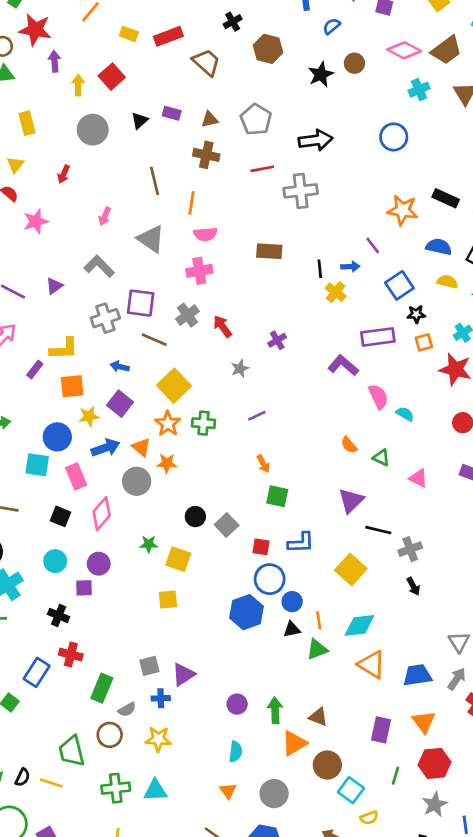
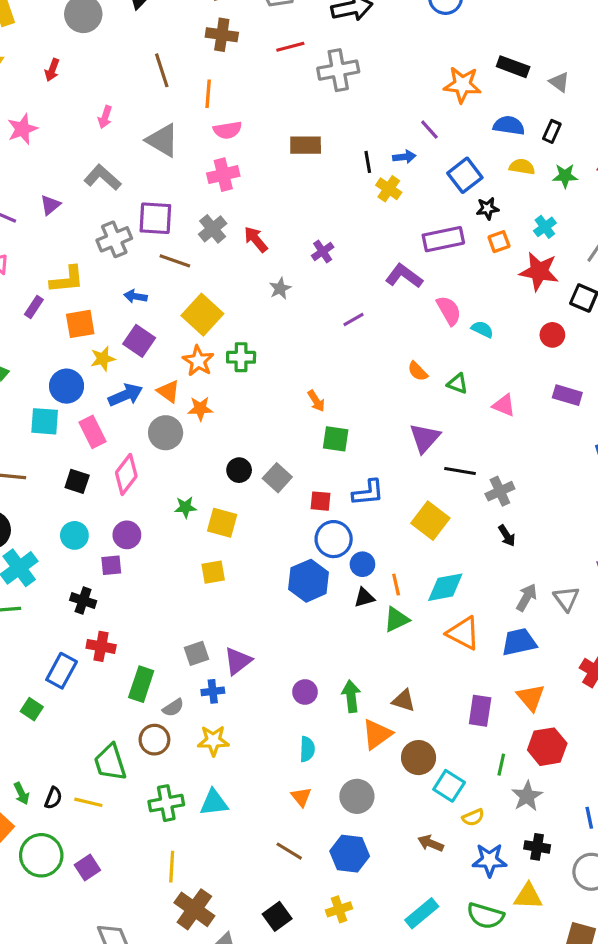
purple line: (257, 416) -> (354, 319), moved
gray arrow: (457, 679) -> (527, 597), moved
gray star: (435, 804) -> (527, 796), moved

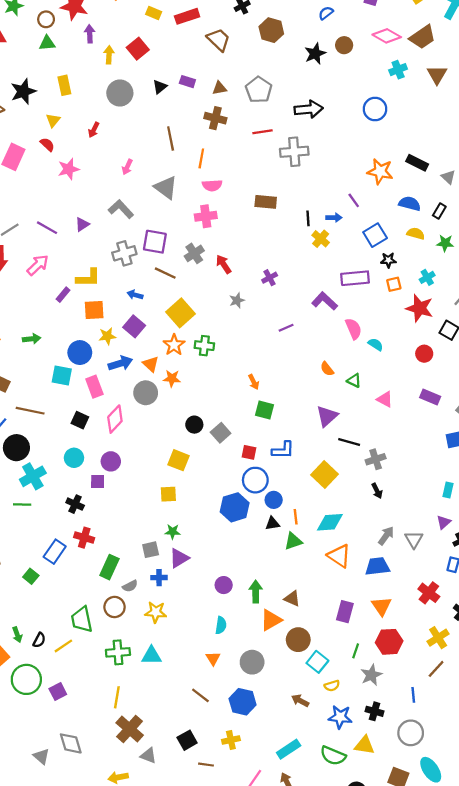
green star: (185, 507) -> (173, 532), moved
yellow line: (88, 802) -> (63, 646), turned -54

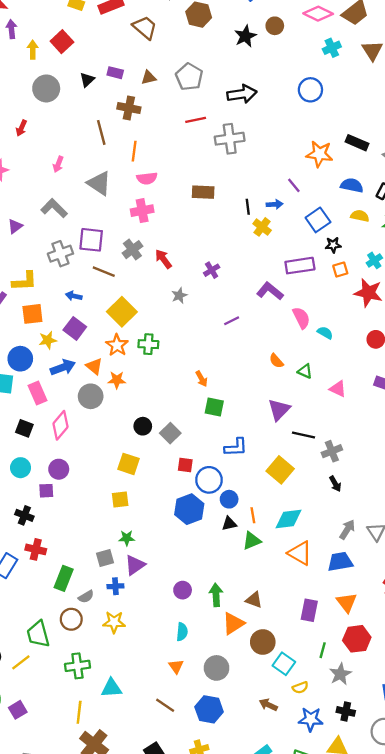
brown cross: (215, 118) -> (129, 108), moved
red square: (249, 452) -> (185, 465), moved
cyan triangle: (151, 656) -> (111, 688), moved

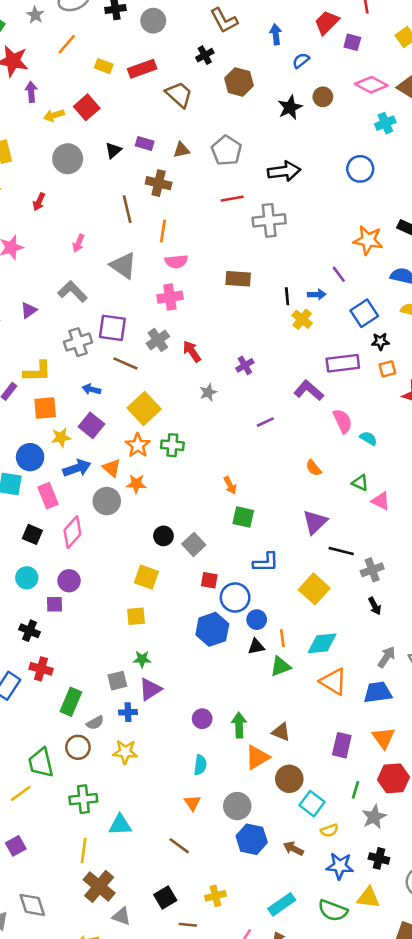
yellow arrow: (33, 50) -> (54, 115), turned -108
green triangle: (305, 371) -> (360, 483), moved
blue hexagon: (209, 709) -> (252, 839), moved

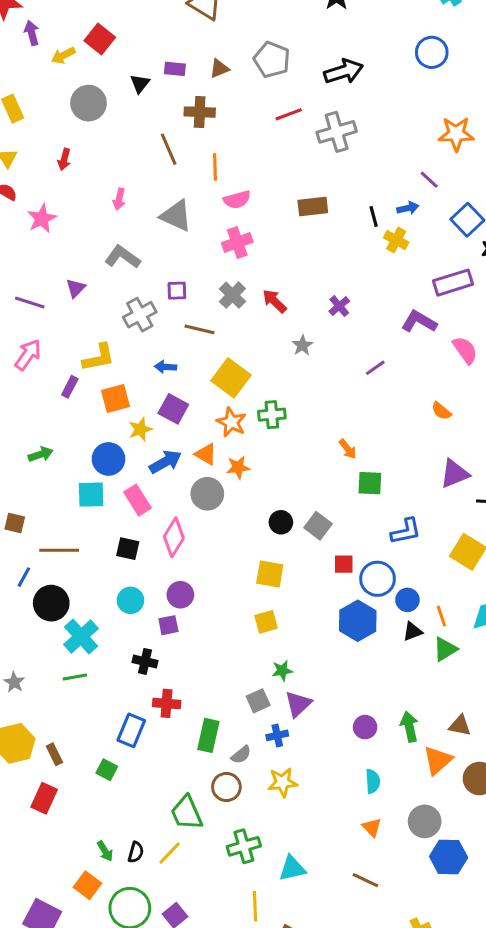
purple square: (112, 328) -> (177, 291), size x0.6
purple triangle: (315, 522) -> (454, 474), turned 32

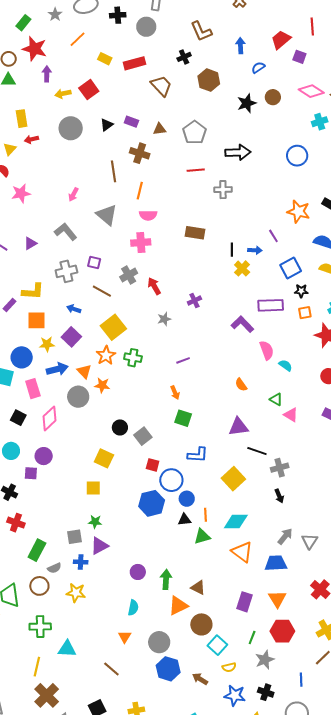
gray cross: (337, 132) -> (223, 190), size x0.7
red arrow: (64, 159) -> (31, 139), moved, turned 48
purple line: (375, 368) -> (183, 360), moved

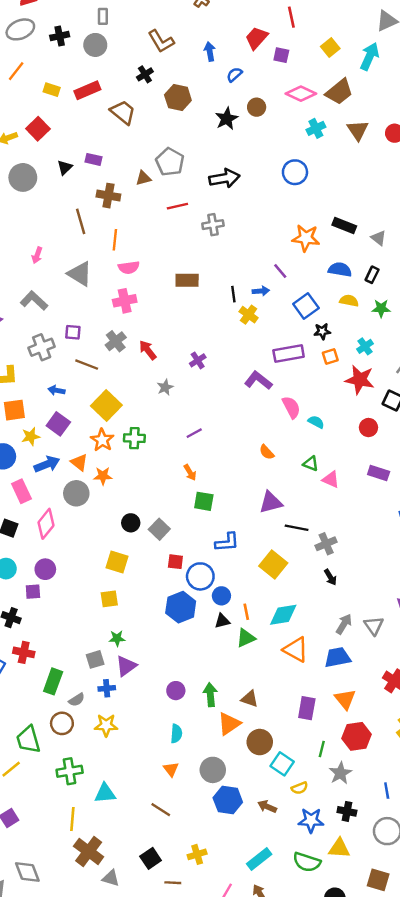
brown triangle: (160, 129) -> (143, 178), moved

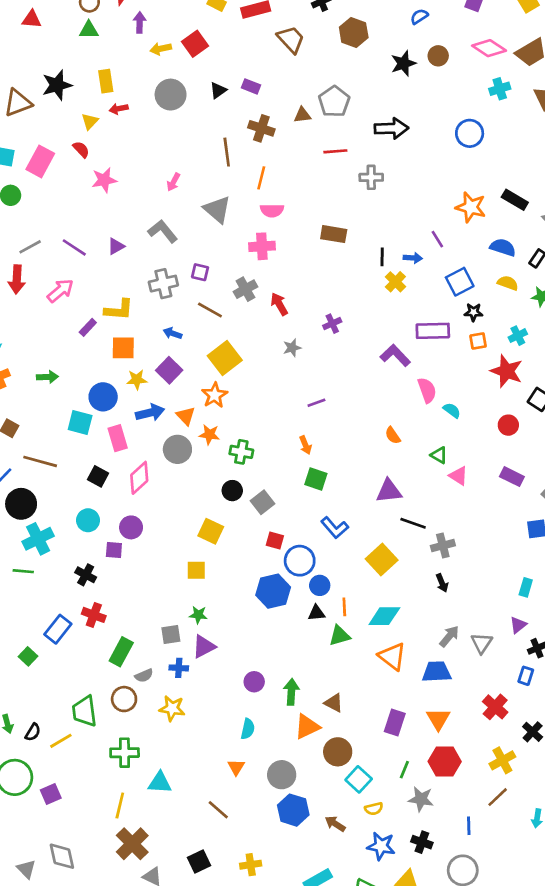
green cross: (134, 438) -> (241, 452), moved
blue L-shape: (227, 542) -> (335, 528), turned 45
gray star: (340, 773) -> (421, 799), turned 30

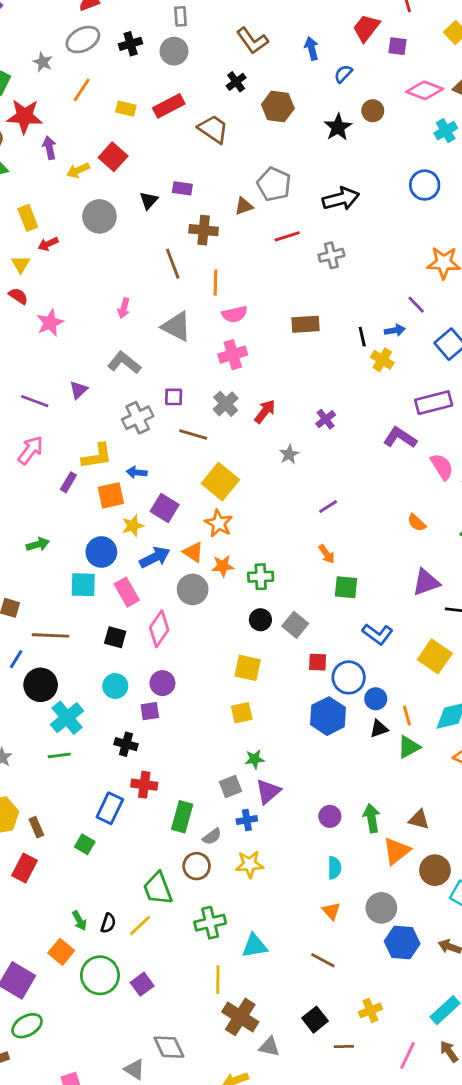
red arrow: (279, 304) -> (265, 411), turned 80
blue arrow: (173, 333) -> (137, 472), moved

